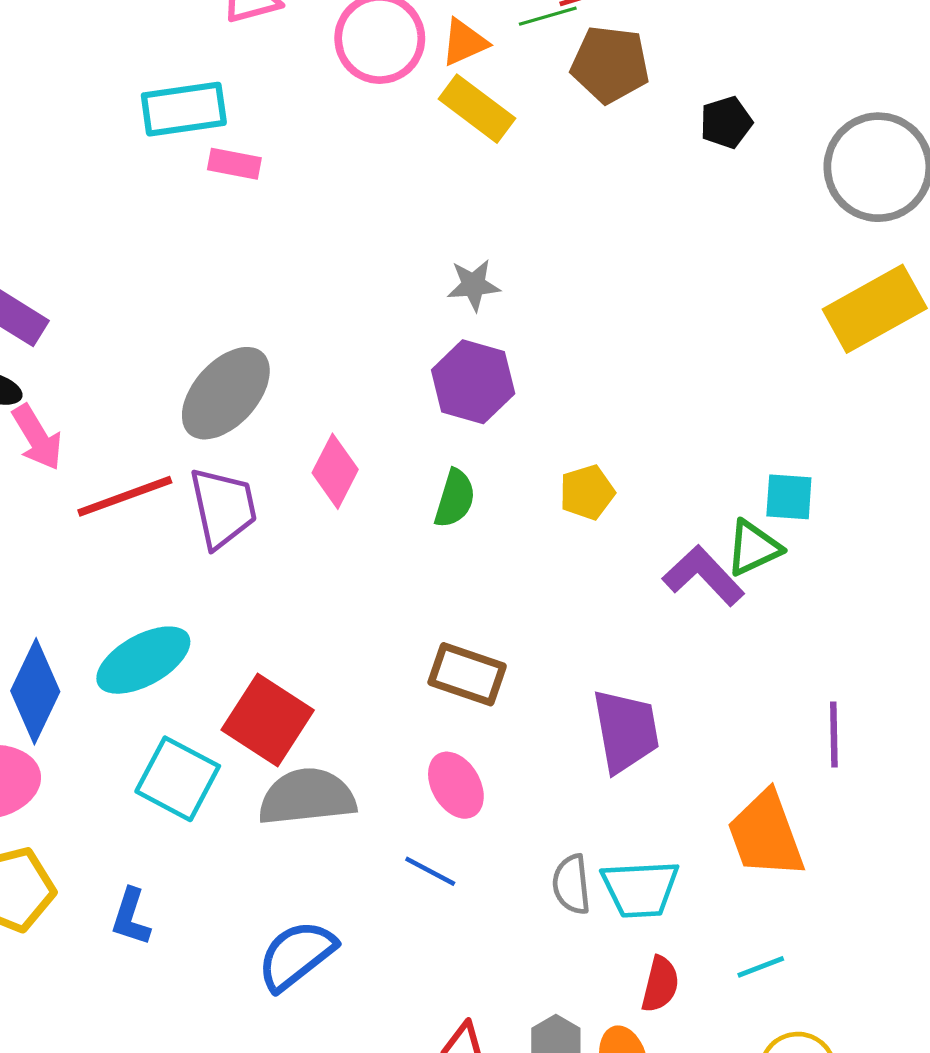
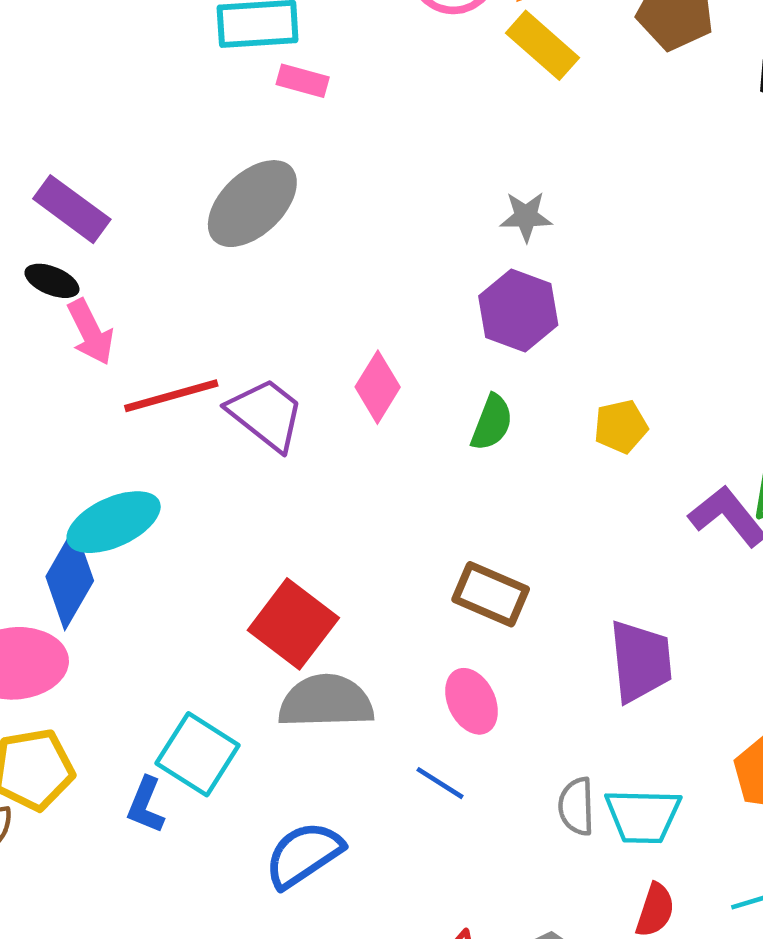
gray ellipse: (226, 393) -> (252, 204), moved
purple trapezoid: (223, 508) -> (266, 414), turned -44
cyan ellipse: (143, 660) -> (114, 522), moved
cyan square: (178, 779) -> (198, 754), moved

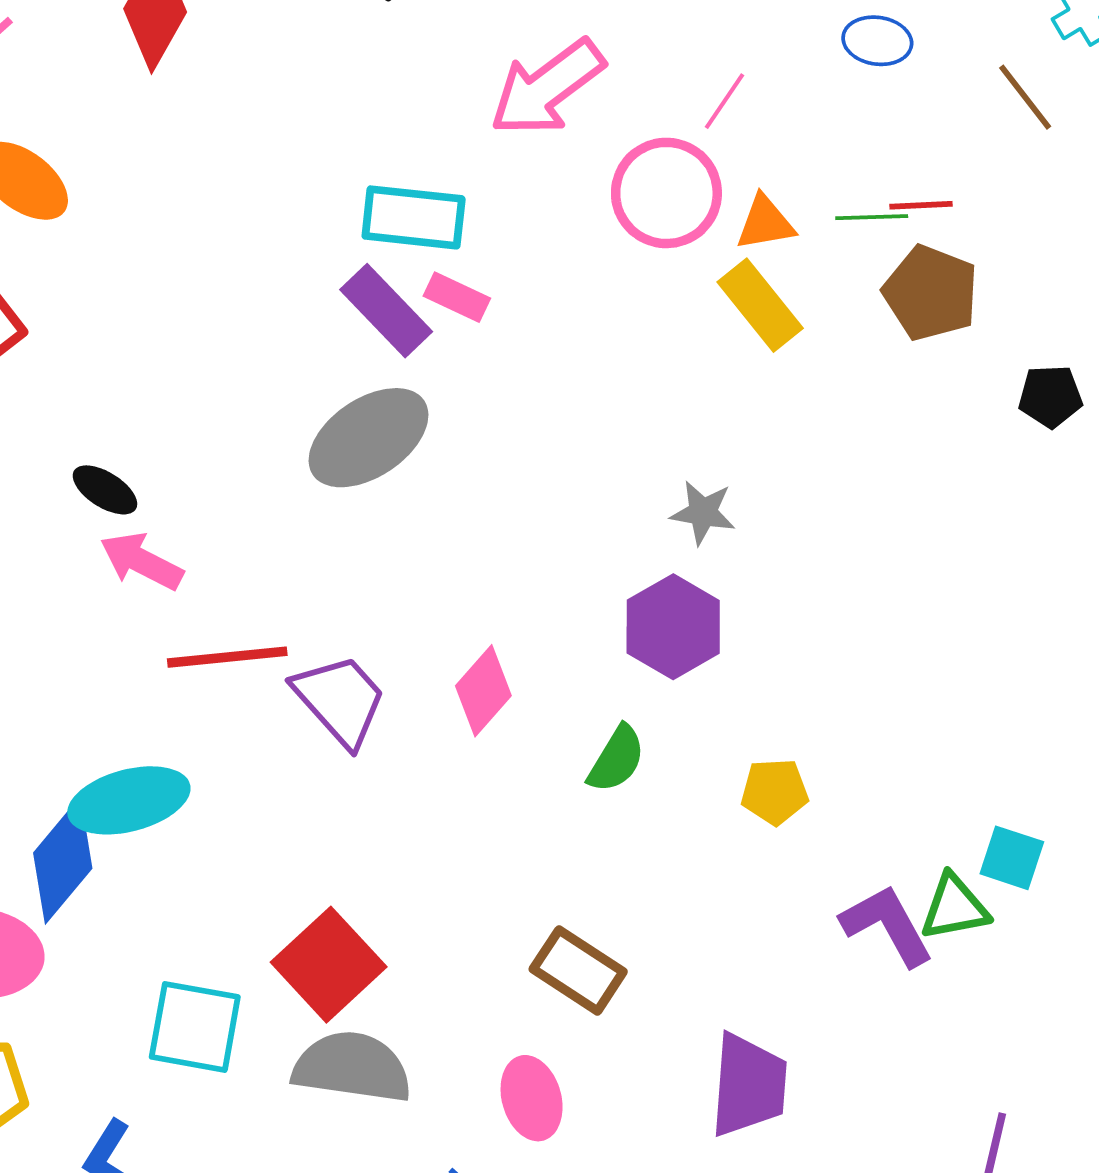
purple rectangle: (72, 209) -> (386, 311), moved
pink arrow: (91, 332) -> (141, 561), turned 134
cyan square: (198, 754) -> (195, 1027), moved, turned -32

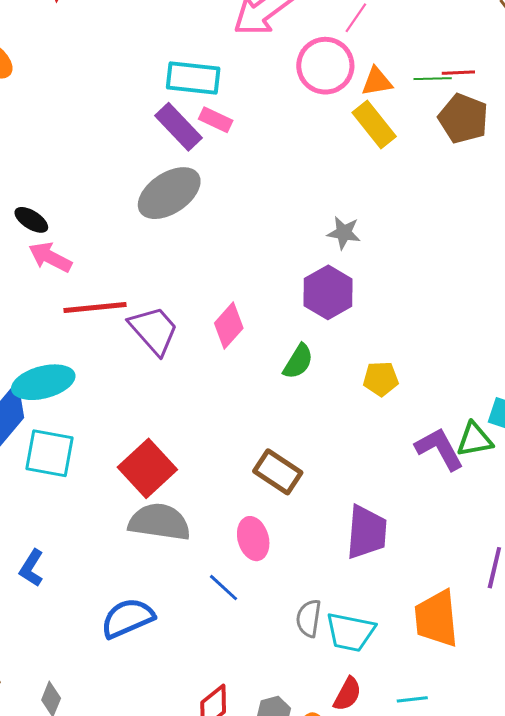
cyan square: (195, 1027) -> (49, 453), moved

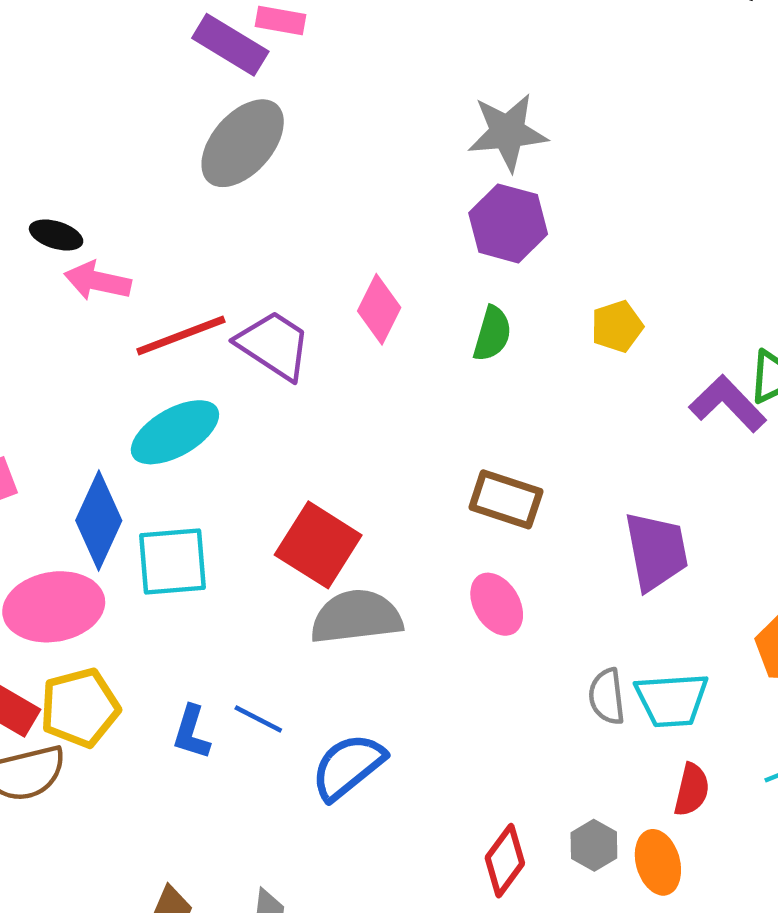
gray star: (344, 233) -> (507, 132), size x1.6
cyan ellipse: (43, 382) -> (175, 432), moved
blue line: (224, 588) -> (258, 719), moved

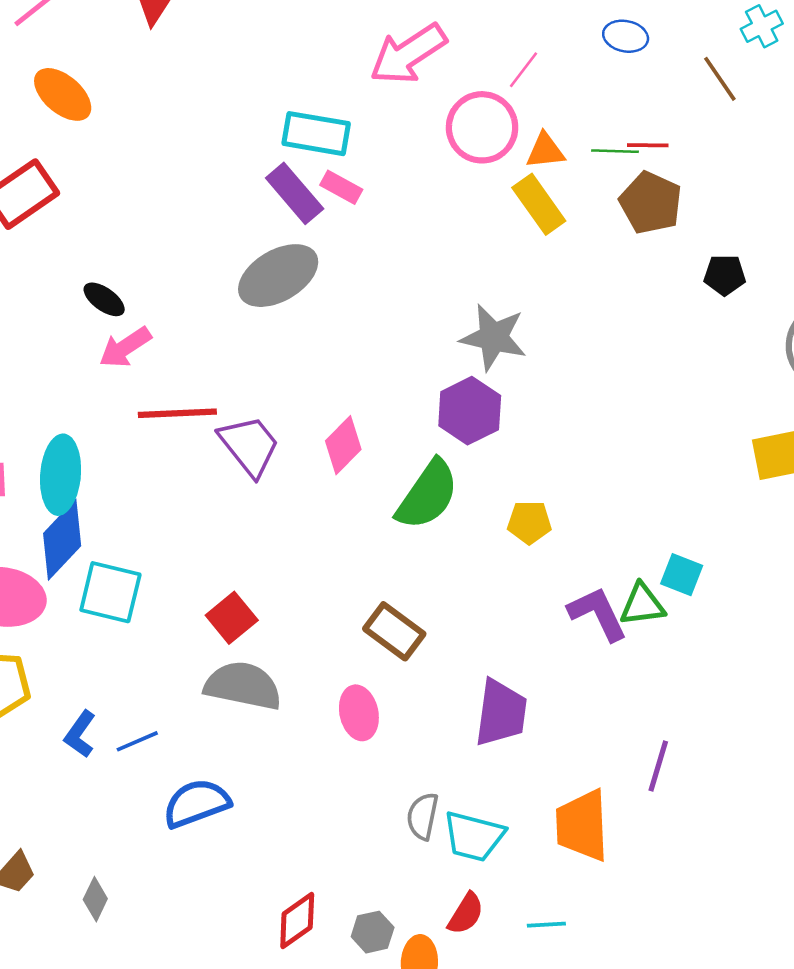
pink arrow: (98, 281) -> (125, 347), turned -64
green semicircle: (492, 334) -> (427, 495), size x1.6
cyan ellipse: (175, 432) -> (61, 475), moved, turned -74
red square: (318, 545) -> (232, 618), size x0.7
blue line: (258, 719) -> (137, 741), turned -69

